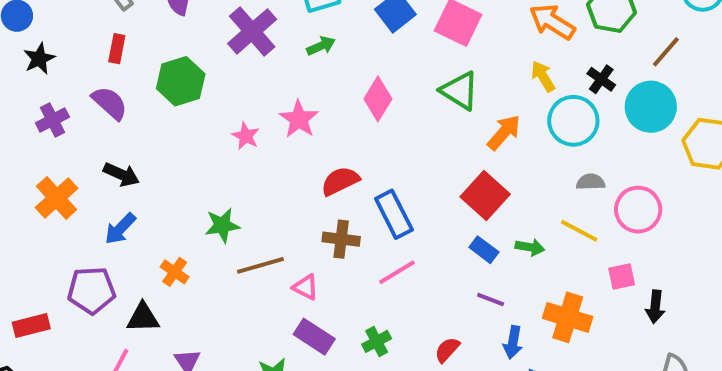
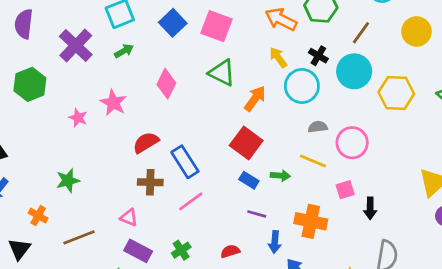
brown line: (260, 265) -> (79, 237), moved
black triangle: (143, 318) -> (19, 249), turned -45
red semicircle: (447, 350) -> (230, 251), turned 36

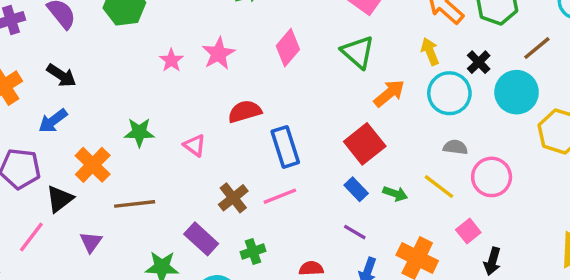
brown cross: (150, 182) -> (233, 198), moved, turned 35
pink square: (345, 190) -> (468, 231), turned -36
orange cross: (38, 216) -> (93, 165), size x1.5
pink triangle: (129, 217) -> (194, 145), moved

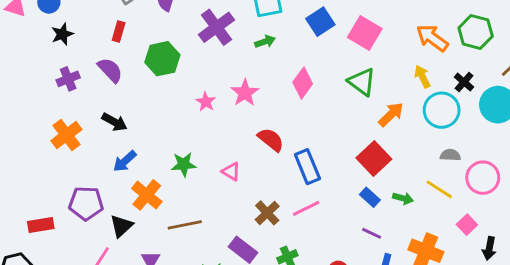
red semicircle: (245, 111) -> (271, 140), turned 60
blue arrow: (53, 121) -> (125, 161), moved

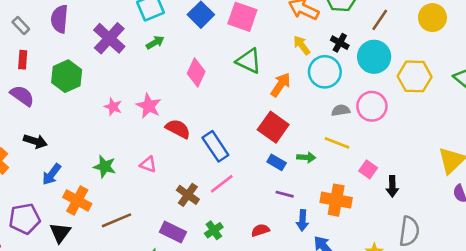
pink star: (245, 93) -> (149, 106), moved
green star: (184, 164) -> (105, 167), turned 30
pink circle: (483, 178) -> (372, 106), moved

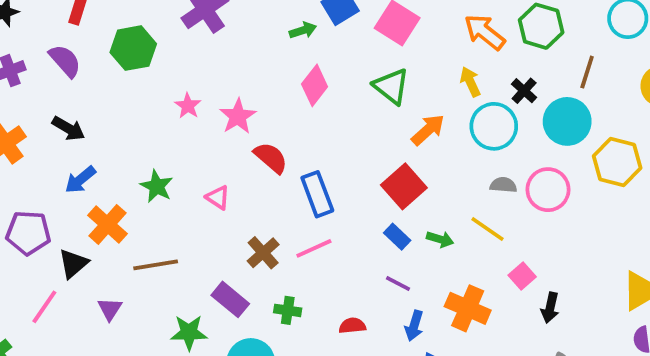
brown line: (380, 20) -> (587, 72), turned -30
green arrow: (155, 42) -> (303, 30), moved
green cross: (214, 230) -> (288, 310), turned 30

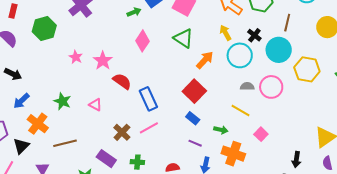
green arrow: (440, 239) -> (221, 130), moved
black arrow: (550, 308) -> (296, 160), moved

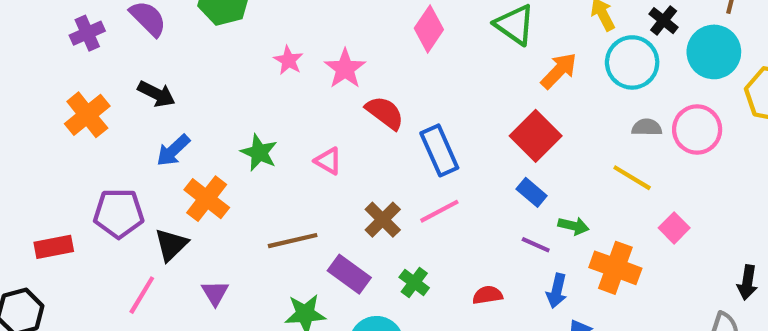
green arrow: (221, 130) -> (573, 226), moved
brown line: (65, 143) -> (293, 241), moved
green cross: (137, 162) -> (414, 282), turned 32

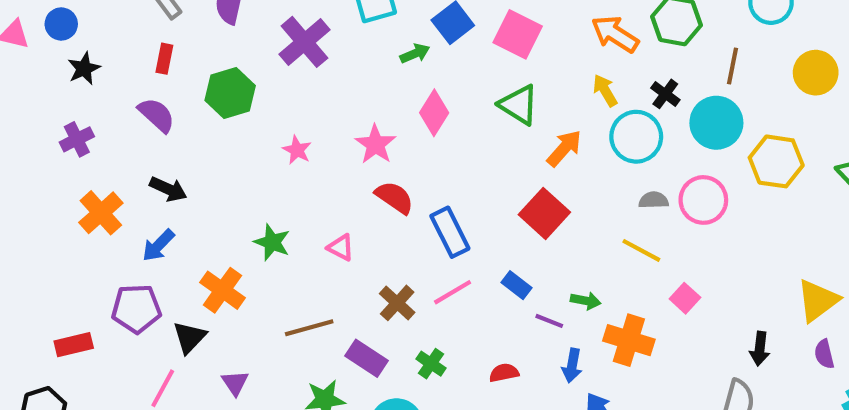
purple cross: (87, 33) -> (77, 139), moved
pink star: (345, 69) -> (375, 144), moved
blue arrow: (173, 150) -> (158, 245), moved
blue rectangle: (532, 192) -> (517, 285), moved

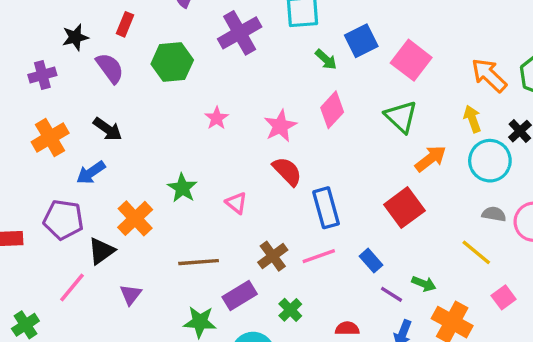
green arrow: (415, 54) -> (326, 59), turned 55
black star: (84, 69) -> (75, 37), moved
purple rectangle: (367, 358) -> (240, 295), turned -76

